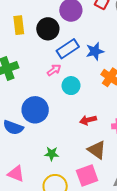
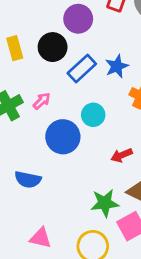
pink arrow: (54, 70) -> (42, 101), moved
blue circle: (35, 110) -> (63, 137), moved
green star: (52, 154) -> (105, 203), moved, size x1.5

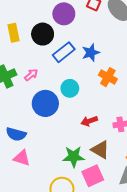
pink triangle: (40, 238) -> (22, 158), moved

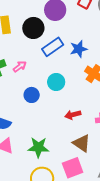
blue circle: (45, 103) -> (32, 95), size x0.6
green star: (74, 157) -> (38, 147), moved

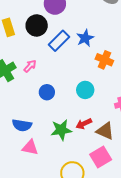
cyan circle: (56, 82) -> (85, 90), moved
red arrow: (73, 115) -> (84, 124), moved
green star: (38, 147) -> (61, 130), moved

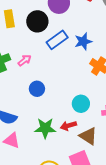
cyan circle: (85, 90) -> (81, 104), moved

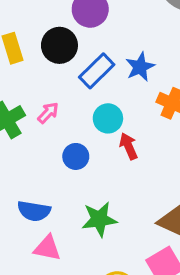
cyan circle: (81, 104) -> (108, 118), moved
red arrow: (68, 126) -> (129, 146), moved, turned 91

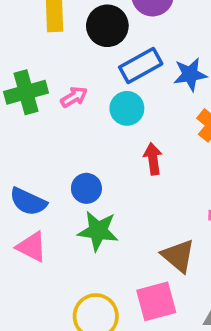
cyan circle: (108, 118) -> (127, 108), moved
blue circle: (76, 156) -> (86, 188), moved

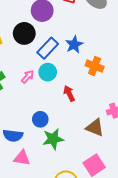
pink arrow: (74, 97) -> (28, 77), moved
brown triangle: (178, 256) -> (95, 127), moved

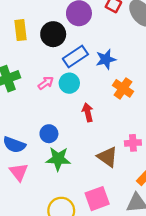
pink triangle: (22, 158) -> (19, 172), turned 30

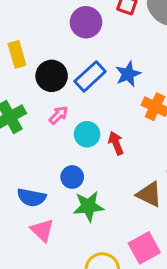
black circle: (53, 34) -> (52, 76), moved
cyan circle: (69, 83) -> (87, 134), moved

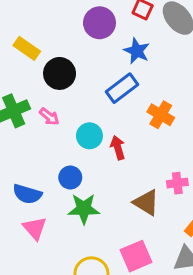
yellow rectangle: (17, 54) -> (27, 48), turned -45
blue star: (128, 74) -> (137, 51), moved, turned -30
blue rectangle: (90, 76) -> (122, 88), moved
pink arrow: (59, 115) -> (49, 117), moved, turned 78

